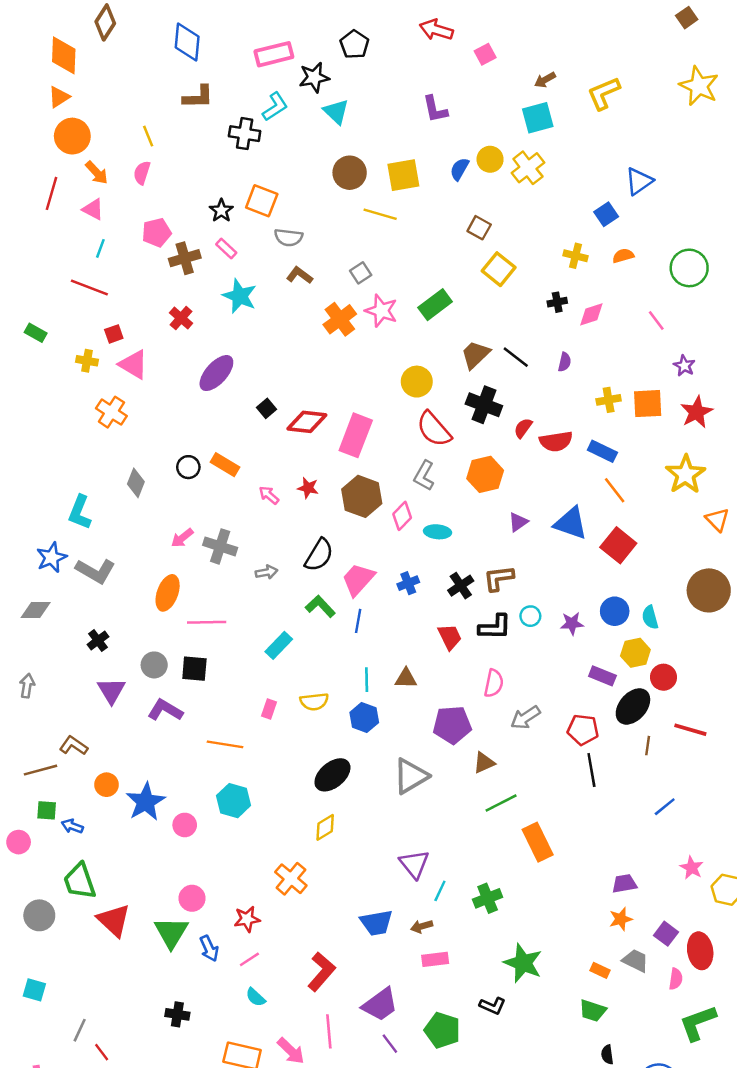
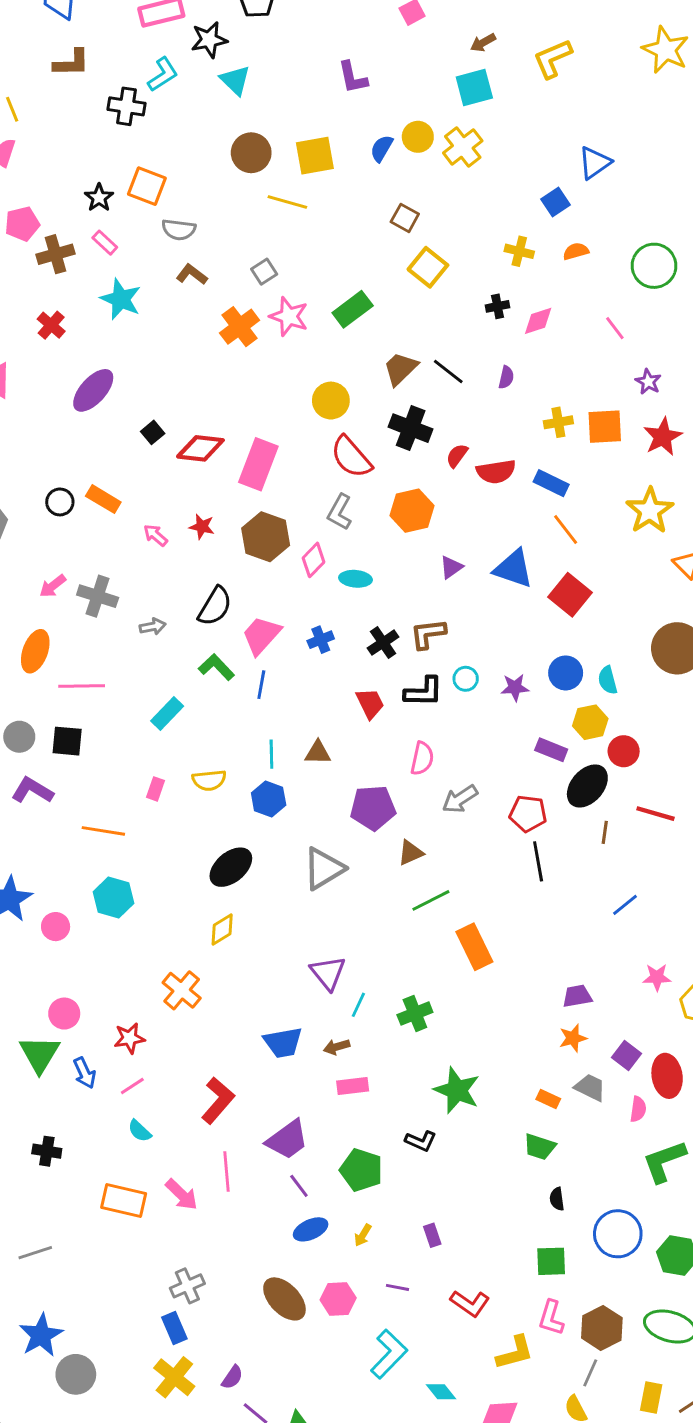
pink star: (692, 868) -> (657, 977), turned -30

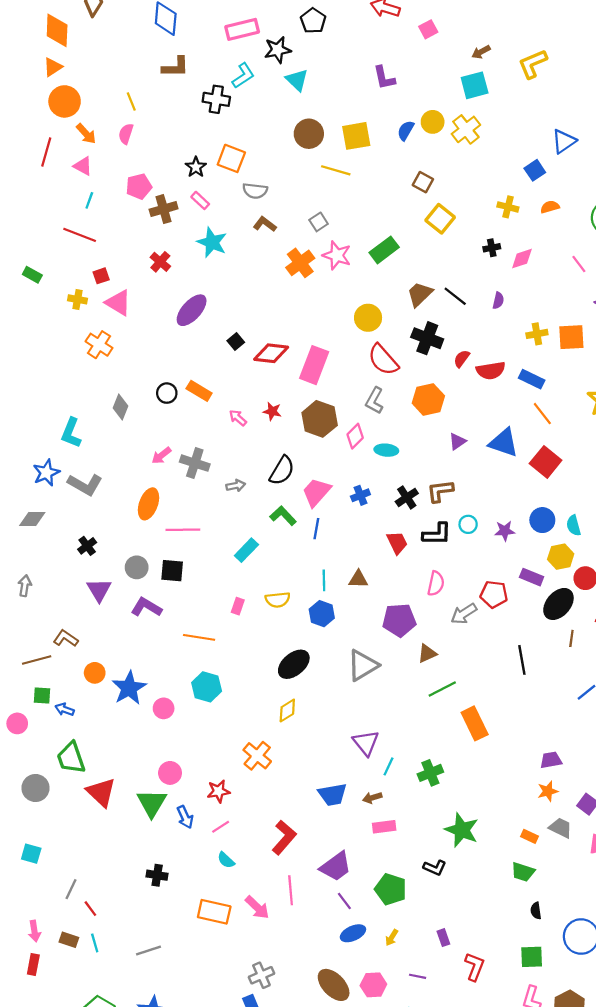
red pentagon: (528, 814) -> (494, 594), moved
red L-shape: (470, 1303) -> (475, 967), moved, turned -104

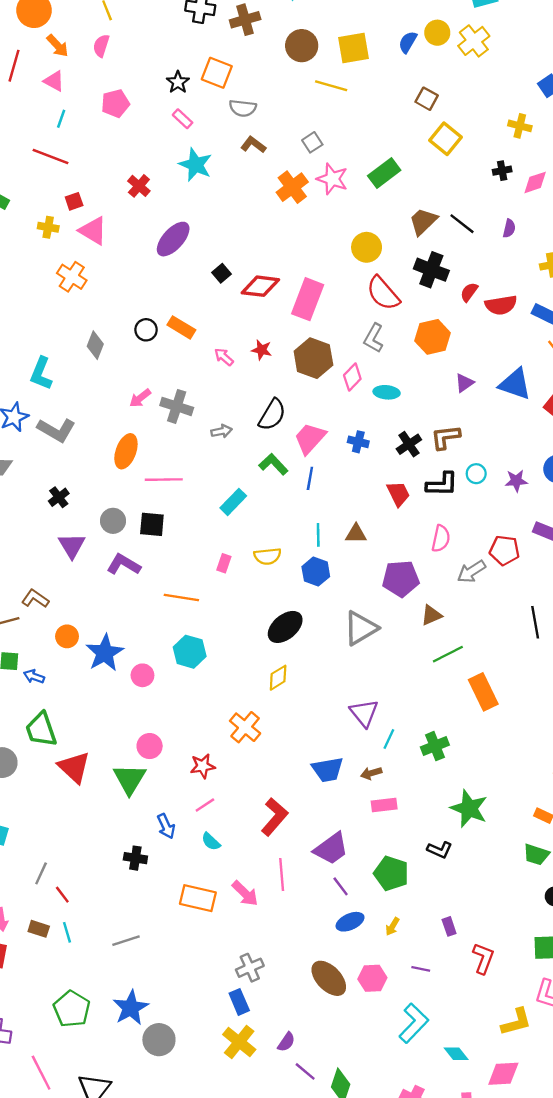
brown cross: (164, 209) -> (245, 20), moved
blue cross: (360, 495) -> (358, 442), turned 36
blue arrow: (185, 817) -> (166, 826), moved

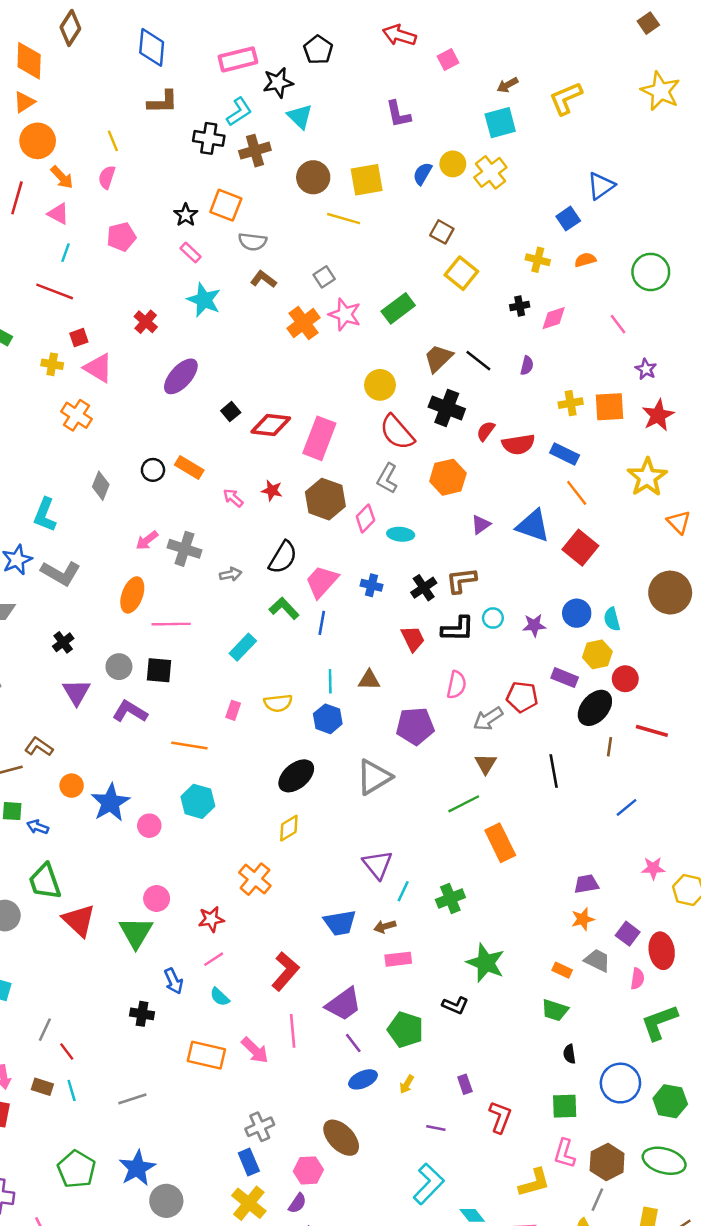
brown triangle: (431, 615) -> (486, 764), moved, turned -35
pink hexagon: (372, 978) -> (308, 1170), moved

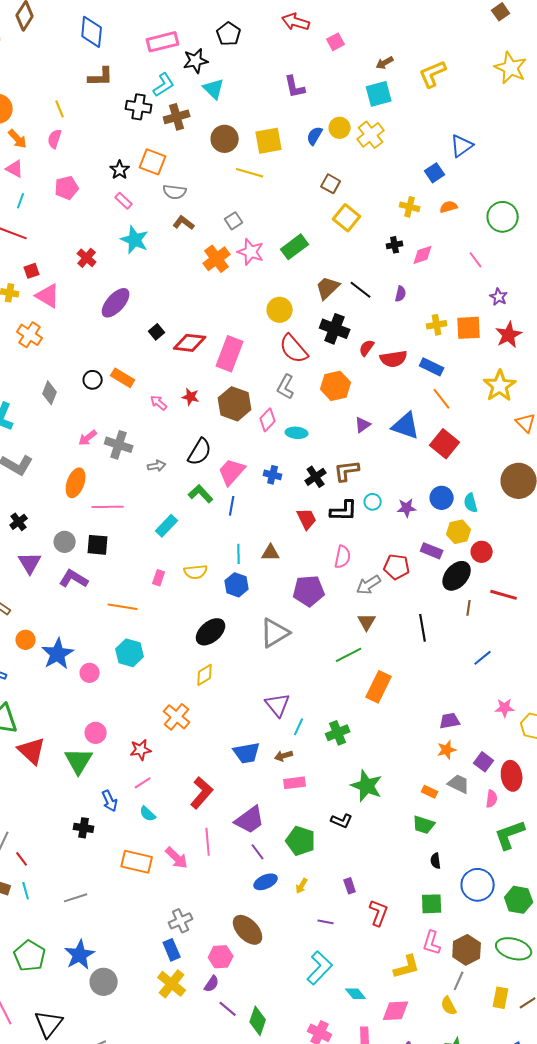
orange rectangle: (500, 843) -> (379, 687), turned 52

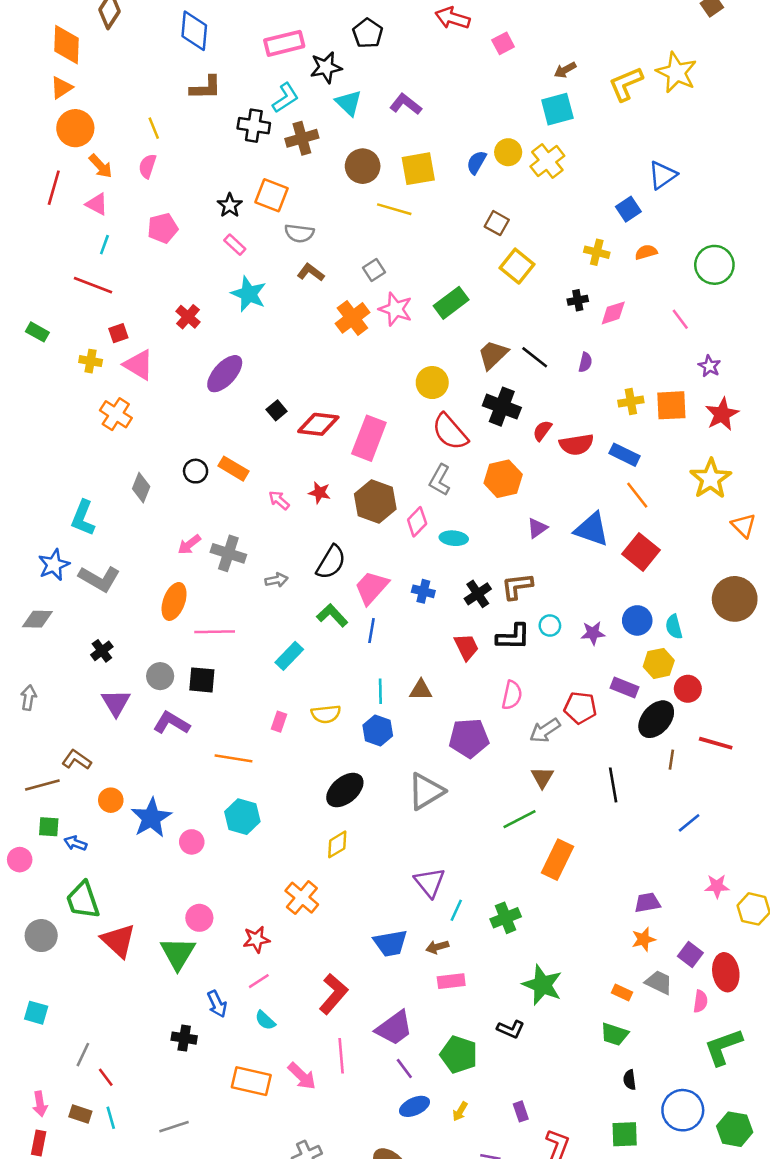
yellow star: (511, 68) -> (676, 72), moved
purple L-shape: (295, 87) -> (406, 104), moved, turned 140

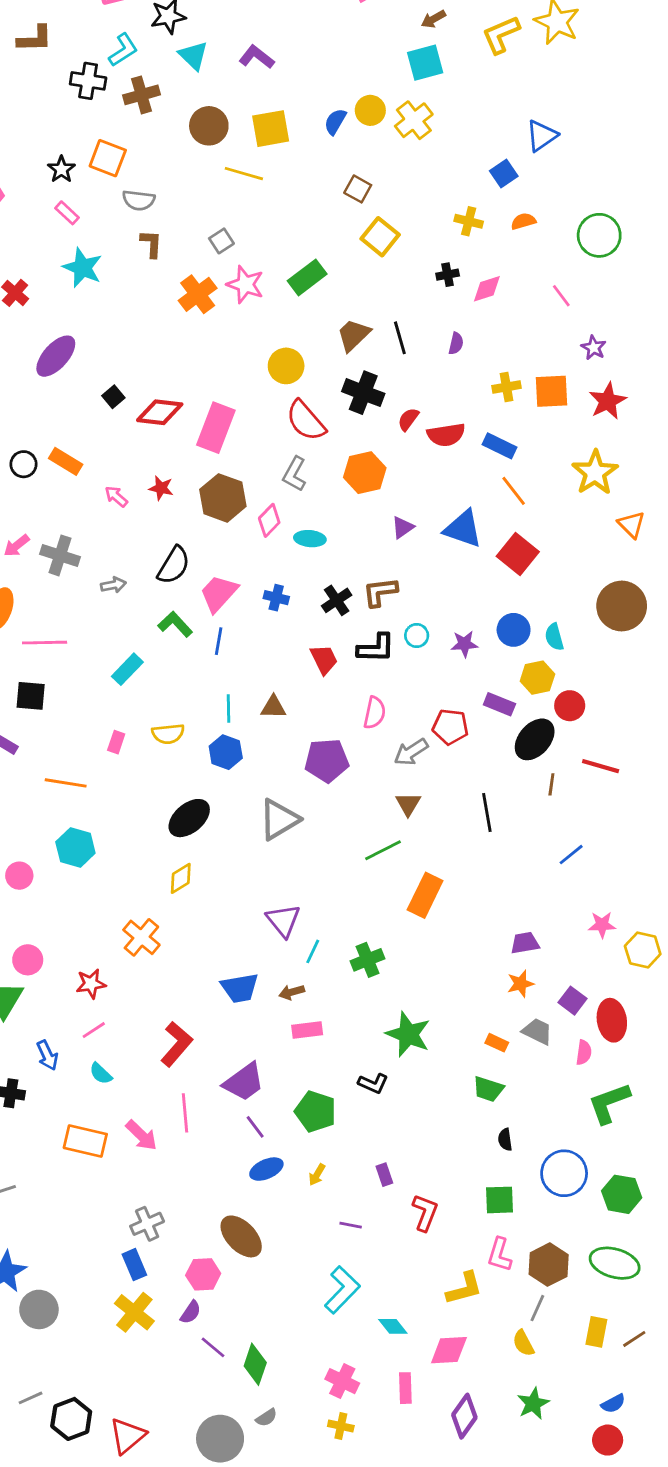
brown L-shape: (311, 272) -> (151, 244), turned 56
black line: (535, 357) -> (400, 338), turned 36

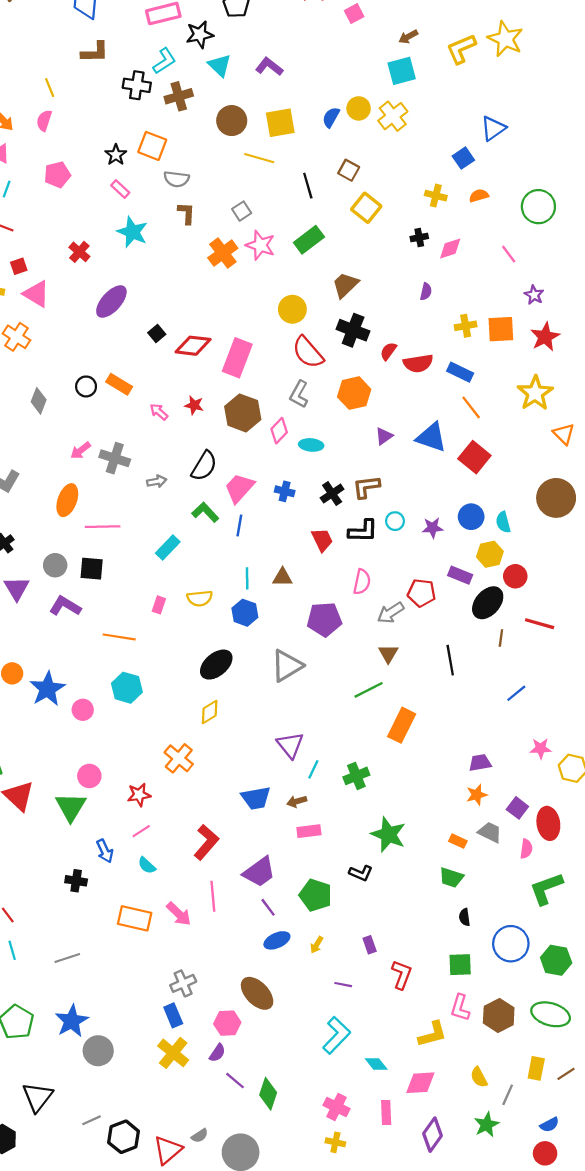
black line: (400, 338) -> (308, 186), moved
gray line: (537, 1308) -> (508, 1095), moved
gray semicircle: (266, 1418) -> (200, 1136), moved

